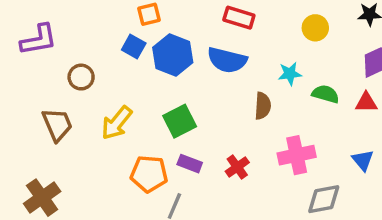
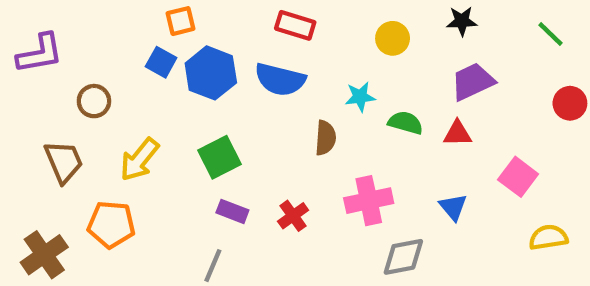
orange pentagon: (149, 174) -> (111, 224), moved

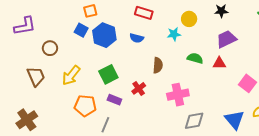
blue semicircle: (280, 79) -> (137, 38), size x0.6
cyan star: (360, 97) -> (174, 34), moved
blue triangle: (453, 207) -> (234, 120), moved, size x1.5
red cross: (293, 216) -> (139, 88), moved
orange pentagon: (111, 224) -> (85, 106), moved

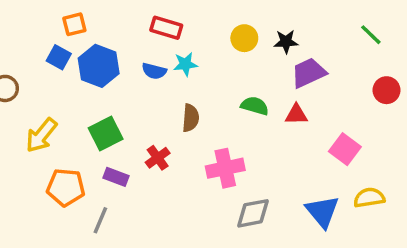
black star: (221, 11) -> (286, 42), moved
cyan star: (174, 34) -> (185, 64), moved

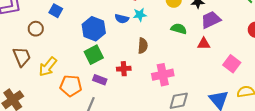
blue square: (59, 57) -> (56, 11), moved
blue hexagon: (99, 66) -> (94, 29), moved
green semicircle: (255, 106) -> (179, 29), moved
yellow arrow: (41, 135) -> (48, 67), moved
red cross: (158, 158) -> (124, 69), turned 32

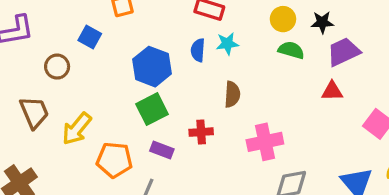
blue semicircle: (122, 19) -> (198, 50), turned 80
green semicircle: (179, 29) -> (291, 50), moved

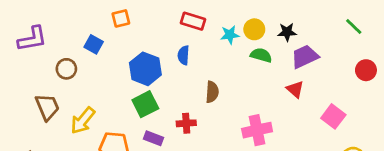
cyan star: (227, 44) -> (230, 35), moved
red triangle: (332, 91) -> (295, 89), turned 42
pink cross: (265, 142) -> (257, 130), moved

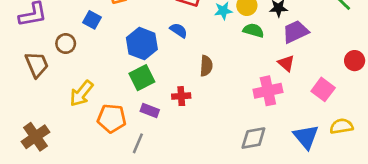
blue semicircle: (183, 55) -> (179, 30), turned 120
red circle: (366, 70) -> (355, 61), moved
brown trapezoid: (47, 107) -> (37, 65), moved
pink cross: (257, 130) -> (268, 91), moved

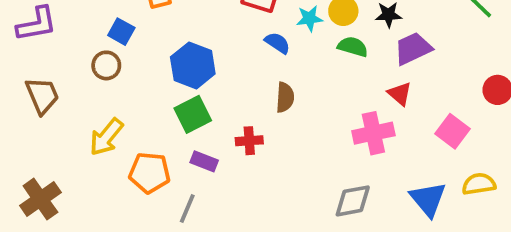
blue semicircle: (179, 30) -> (277, 43), moved
brown circle: (66, 44) -> (106, 65), moved

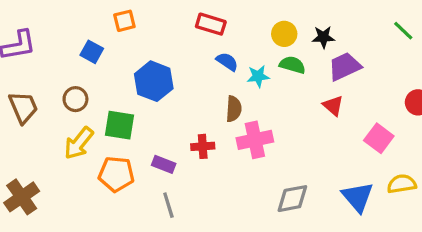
cyan star: (309, 18) -> (258, 76), moved
brown circle: (106, 65) -> (75, 99), moved
green square: (193, 114) -> (120, 125), moved, turned 36
pink cross: (373, 133) -> (255, 140), moved
gray line: (187, 208) -> (168, 205), moved, turned -40

